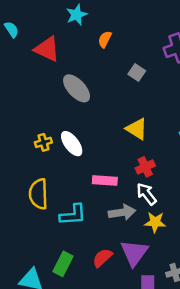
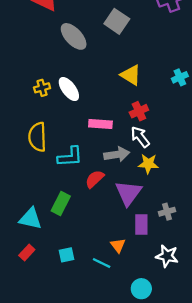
gray square: (137, 72) -> (117, 21), moved, size x1.5
red semicircle: (102, 258) -> (95, 179), moved

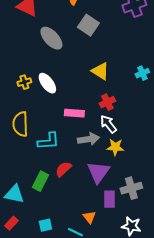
red semicircle: (95, 179) -> (63, 169), moved
gray cross: (167, 212) -> (131, 188), size x1.5

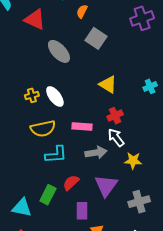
yellow semicircle: (20, 124) -> (43, 129), moved, turned -100
yellow star: (115, 147) -> (133, 161), moved
purple rectangle: (109, 199) -> (82, 211), moved

